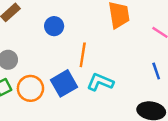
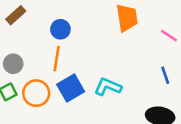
orange line: (83, 55) -> (57, 59), moved

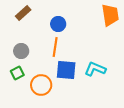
blue square: (71, 88) -> (66, 70), turned 35
orange circle: (36, 93) -> (41, 85), moved

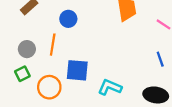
orange line: (55, 47) -> (53, 45), moved
cyan L-shape: (95, 69) -> (110, 87), moved

